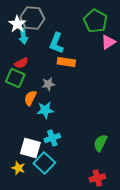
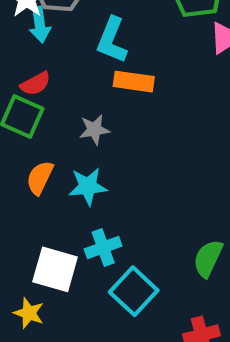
orange semicircle: (30, 98) -> (40, 178), moved
cyan square: (44, 163) -> (134, 291), moved

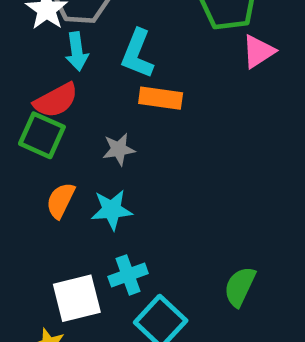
cyan arrow: (40, 25) -> (77, 52), moved
red semicircle: (35, 84) -> (56, 100), size x1.4
white square: (55, 269) -> (77, 298), turned -30

